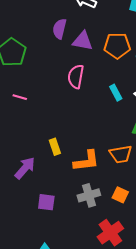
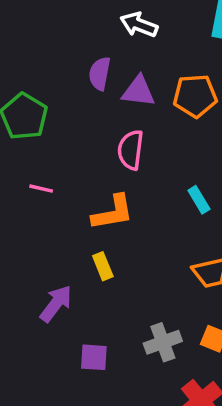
cyan rectangle: (116, 93) -> (199, 200), moved
orange L-shape: (86, 161) -> (113, 213), moved

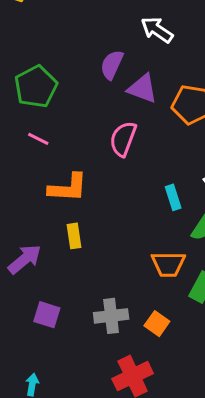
pink line: (41, 189) -> (38, 139), moved
orange L-shape: (113, 213) -> (68, 188), moved

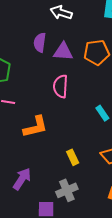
yellow rectangle: (74, 236) -> (73, 157), moved
gray cross: (111, 316) -> (67, 190), moved

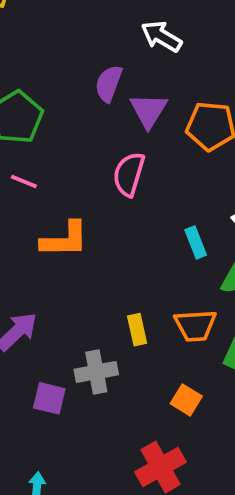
purple triangle: (63, 52) -> (148, 110), turned 45
yellow rectangle: (73, 157) -> (137, 330), moved

